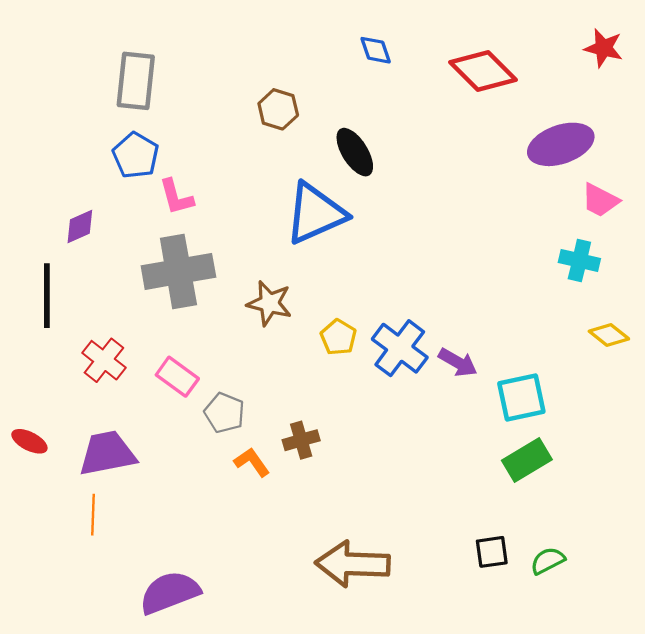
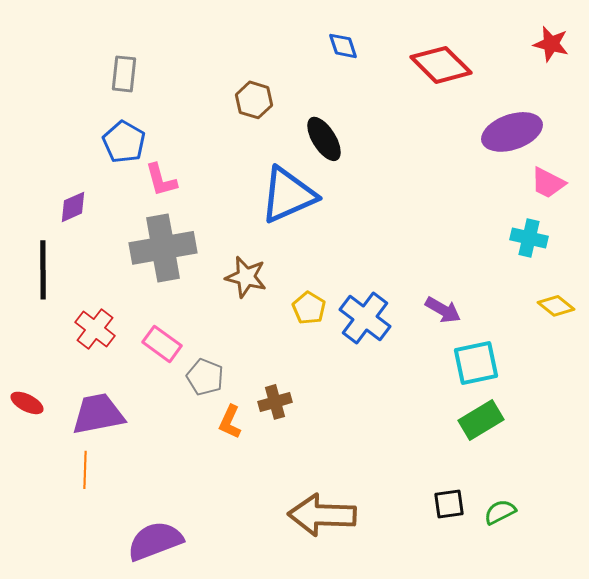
gray rectangle: (136, 81) -> (124, 74), size x0.7
purple arrow: (458, 362) -> (443, 310), moved
orange L-shape: (252, 462) -> (230, 422), turned -120

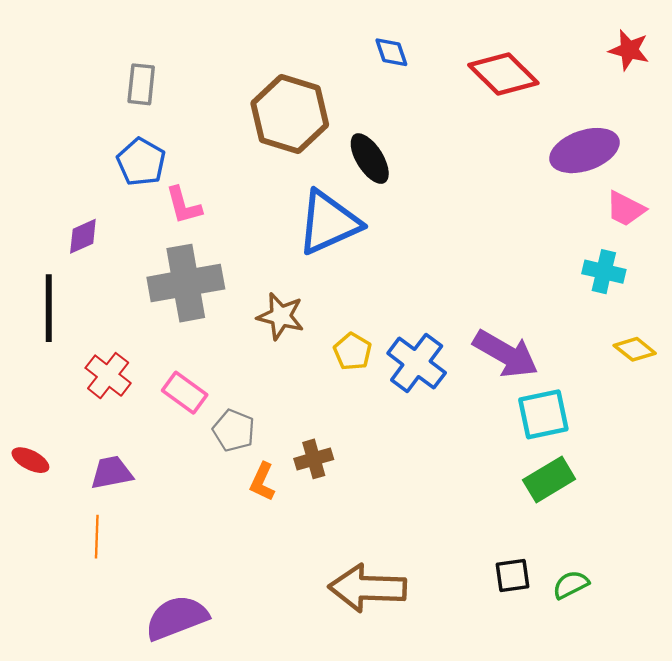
brown hexagon: (254, 100) -> (290, 114), size x1.8
purple arrow: (443, 310) -> (506, 354), size x1.6
purple trapezoid: (98, 414) -> (112, 473), size x0.7

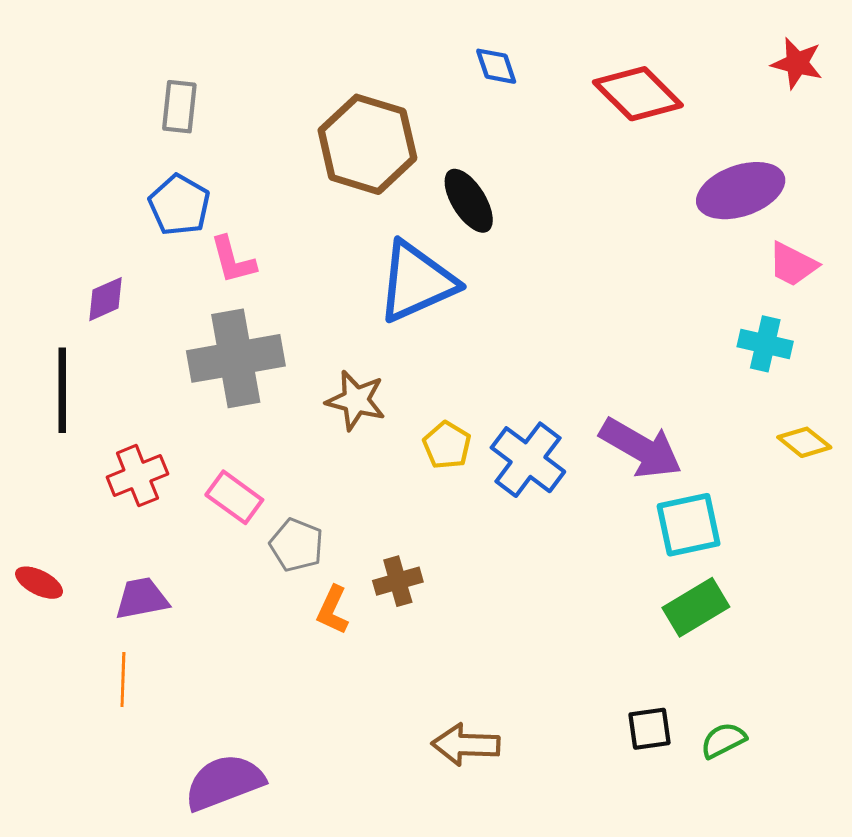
red cross: (108, 376) -> (137, 476), turned 30
brown arrow: (367, 588) -> (466, 745), size x0.7

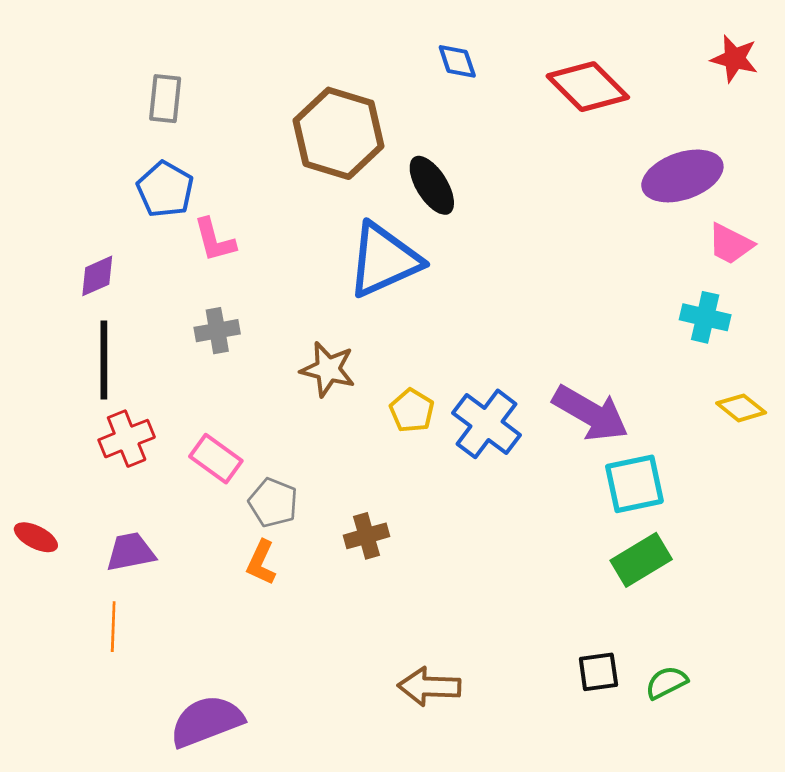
gray cross: (236, 358) -> (217, 331), size x0.5
black line: (62, 390) -> (104, 360), moved
orange L-shape: (333, 610) -> (261, 563), moved

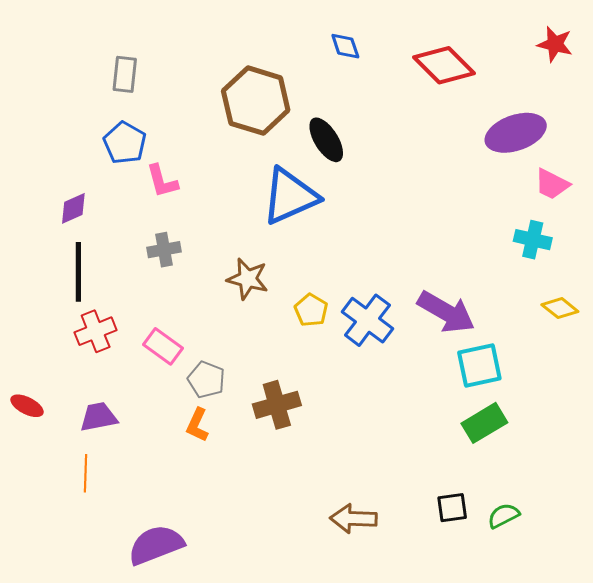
brown cross: (367, 536) -> (277, 405), size x1.4
brown arrow: (429, 687) -> (353, 519), moved

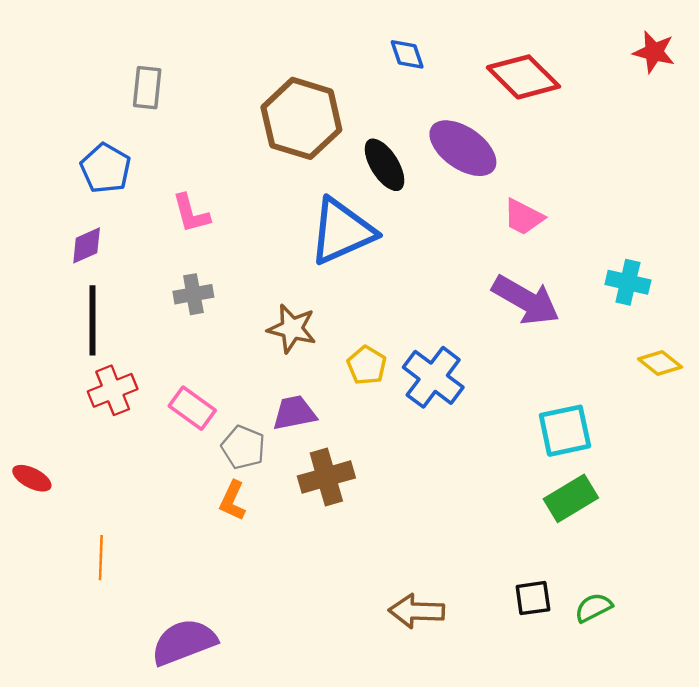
purple ellipse: (516, 133) -> (463, 148), moved, turned 54
blue pentagon: (125, 143) -> (106, 168), moved
pink trapezoid: (552, 184) -> (523, 217), moved
purple arrow: (446, 312) -> (526, 300), moved
purple trapezoid: (99, 417) -> (294, 413), moved

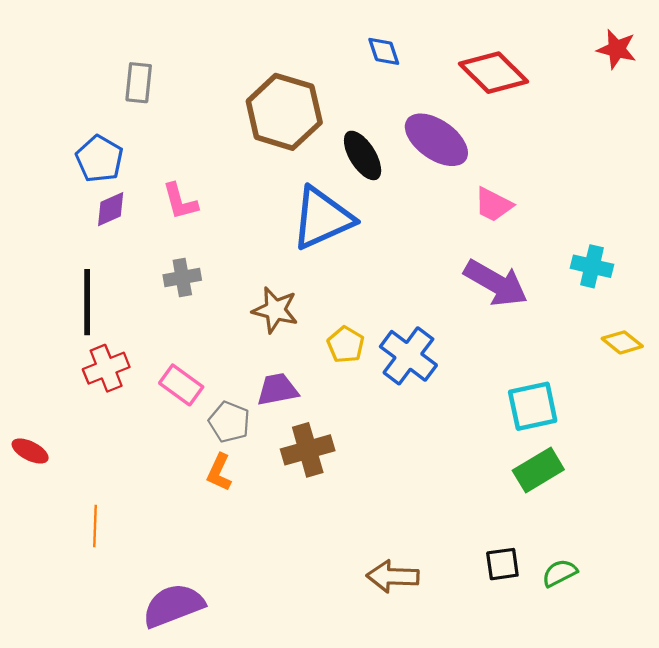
purple diamond: (87, 245) -> (111, 209), moved

